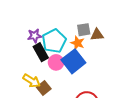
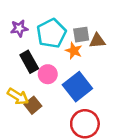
purple star: (35, 36) -> (19, 28), moved
cyan pentagon: (54, 41) -> (51, 33), moved
blue square: (73, 61) -> (77, 87), moved

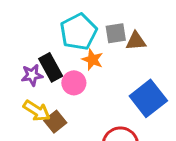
purple star: (19, 28) -> (32, 75), moved
orange star: (74, 51) -> (92, 60), moved
blue square: (77, 87) -> (148, 98), moved

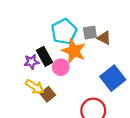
brown triangle: (136, 41) -> (104, 38), turned 32
orange star: (92, 60) -> (74, 51), size x1.6

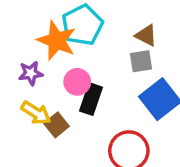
gray square: (90, 33) -> (141, 61), moved
orange star: (74, 51) -> (57, 41), moved
black rectangle: (44, 56) -> (91, 99), moved, turned 48

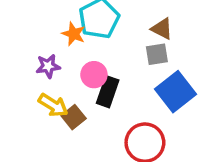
orange star: (57, 41) -> (74, 34), size x0.6

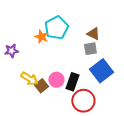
purple star: (48, 66) -> (11, 51), moved
pink circle: (94, 75) -> (56, 80), moved
black rectangle: (108, 92) -> (72, 82), moved

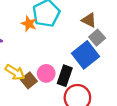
gray square: (90, 49) -> (97, 38), moved, turned -32
blue square: (101, 71) -> (86, 55), moved

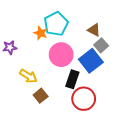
pink circle: (46, 73) -> (61, 55), moved, size x1.5
brown square: (29, 80) -> (41, 96), moved

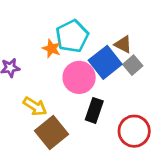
blue square: (91, 61) -> (105, 62), moved
brown square: (41, 96) -> (52, 133), size x1.6
red circle: (84, 99) -> (134, 131), moved

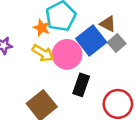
yellow arrow: (35, 106) -> (43, 53), moved

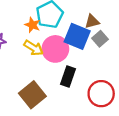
brown triangle: (108, 24) -> (92, 21), turned -42
blue square: (91, 40) -> (77, 36), turned -30

